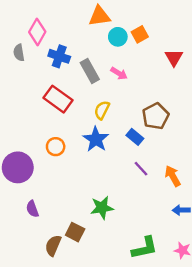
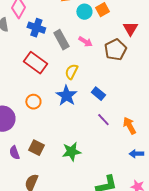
brown pentagon: (156, 116) -> (115, 50), moved
brown square: (75, 232) -> (36, 148), moved

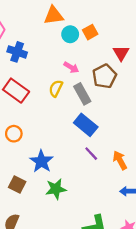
gray rectangle: (61, 40) -> (82, 94), moved
yellow semicircle: (71, 72) -> (56, 88), moved
blue rectangle: (98, 94) -> (86, 125), size x1.5
blue star: (66, 96) -> (41, 161), moved

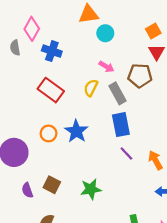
orange square: (90, 32) -> (153, 31), moved
brown pentagon: (104, 76) -> (140, 76), turned 30
blue rectangle: (86, 125) -> (121, 125), turned 40
blue star: (41, 161) -> (76, 131), moved

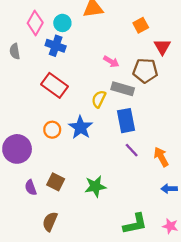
orange square: (153, 31) -> (141, 25), moved
cyan circle: (105, 33) -> (62, 23), moved
gray semicircle: (15, 48) -> (15, 51), moved
yellow semicircle: (91, 88) -> (99, 99), moved
gray rectangle: (118, 93) -> (123, 89), turned -45

